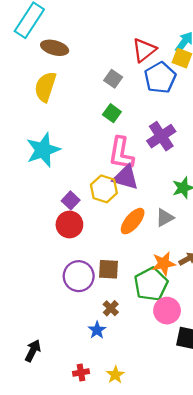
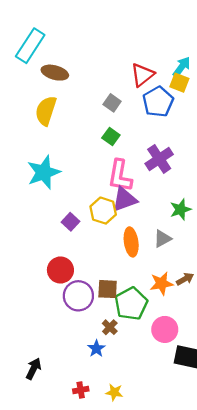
purple triangle: (126, 177) -> (124, 199), turned -36
orange ellipse: (133, 221) -> (131, 242), turned -48
red circle: (69, 224) -> (60, 270), moved
green pentagon: (151, 284) -> (131, 304), moved
yellow star: (115, 375) -> (114, 392), turned -30

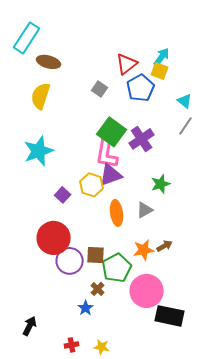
green square: (111, 137) -> (112, 132), moved, size x1.8
red circle: (60, 270) -> (54, 238), size x1.4
pink circle: (165, 329) -> (147, 291), size x1.4

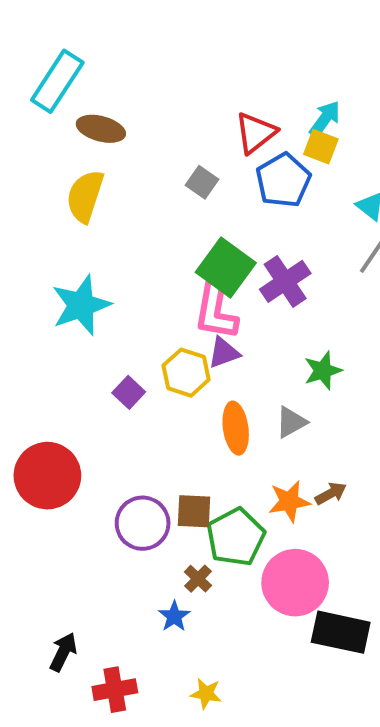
purple triangle: (111, 175) -> (224, 353), size x0.7
red circle: (54, 238) -> (47, 476), moved
red cross: (72, 345) -> (115, 690), moved, size x1.5

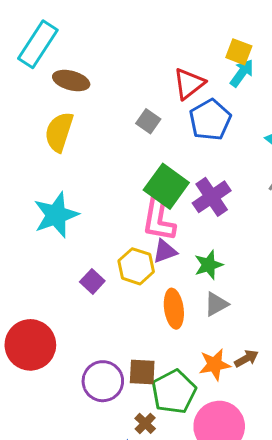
yellow square: (321, 147) -> (239, 52), moved
green star: (323, 371) -> (209, 265), moved

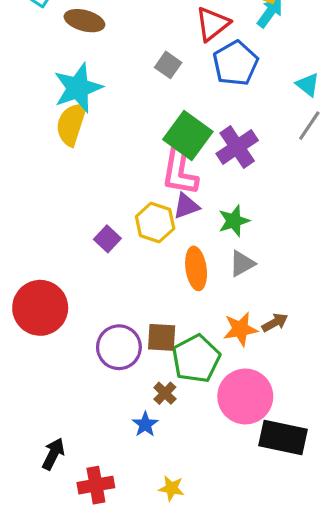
yellow semicircle: (59, 132) -> (71, 124), moved
cyan star: (56, 215) -> (78, 88), moved

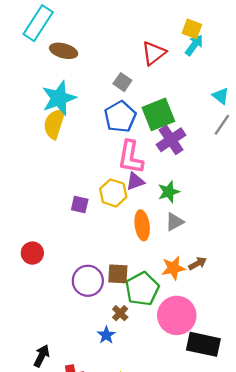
blue pentagon: (235, 63) -> (120, 117), moved
green square: (188, 136) -> (158, 114), moved, turned 32
purple square: (107, 239) -> (80, 204), turned -30
red circle: (40, 308) -> (32, 253), size x0.6

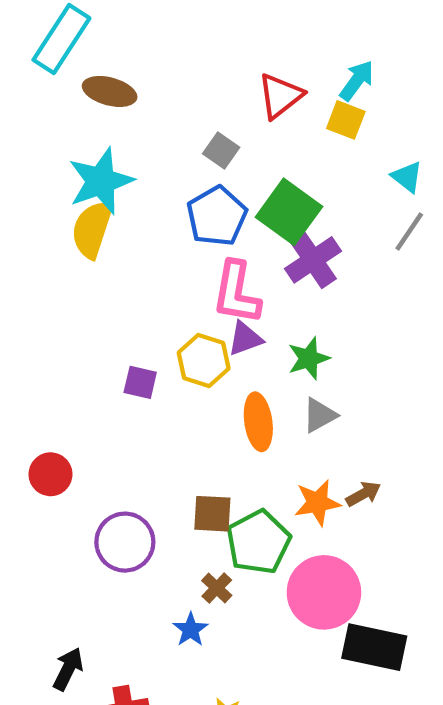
yellow square: (192, 29) -> (346, 120), moved
green square: (158, 114) -> (289, 212), turned -32
purple circle: (88, 281) -> (125, 542), moved

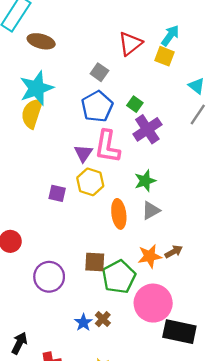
green square: (289, 212) -> (135, 104), size x0.5
purple triangle: (245, 339) -> (83, 153), moved, turned -36
brown cross: (217, 588) -> (103, 319), moved

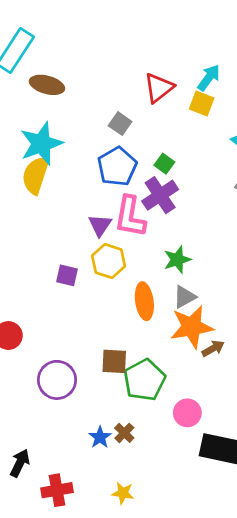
purple cross: (147, 129) -> (160, 195), moved
orange star: (150, 256) -> (192, 327), moved, size x1.4
pink circle: (153, 303) -> (187, 413), size x0.6

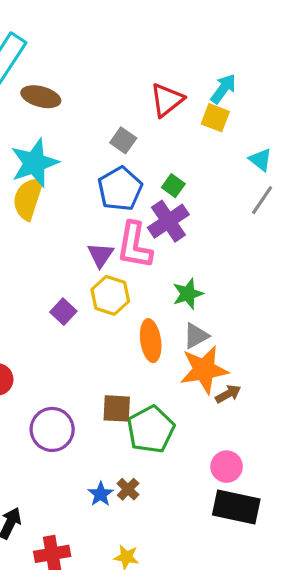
purple square: (67, 275) -> (63, 312), turned 30
pink circle: (187, 413) -> (227, 467), moved

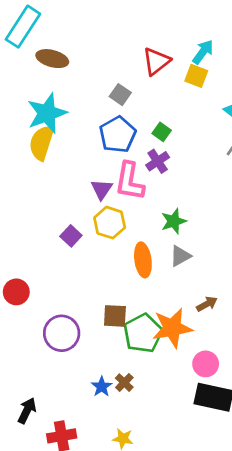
purple cross: (168, 221) -> (158, 161), size x0.7
orange star: (204, 370) -> (172, 328), moved

